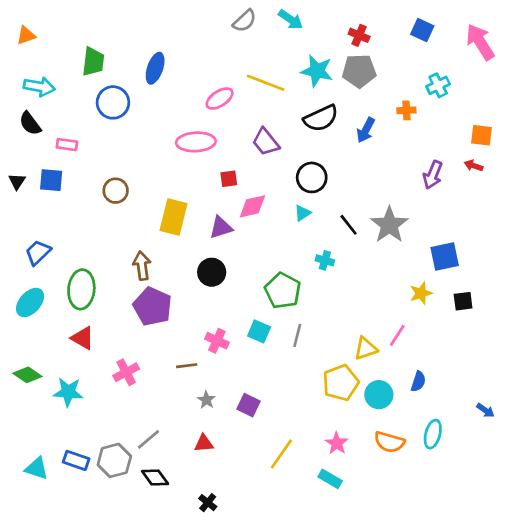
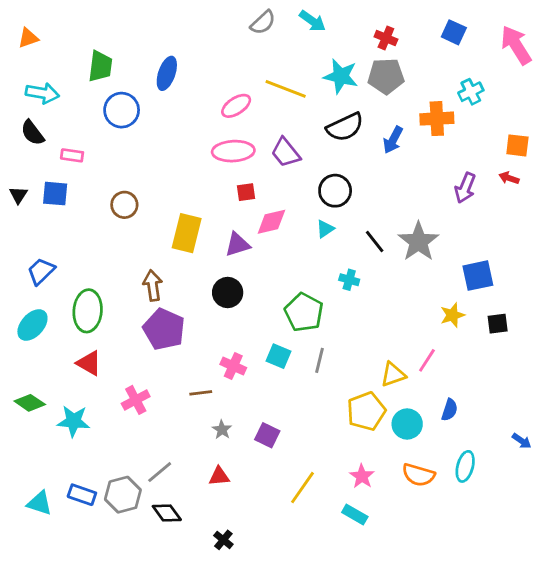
orange cross: (406, 110) -> (437, 119), size x1.6
pink ellipse: (196, 142) -> (233, 151), moved

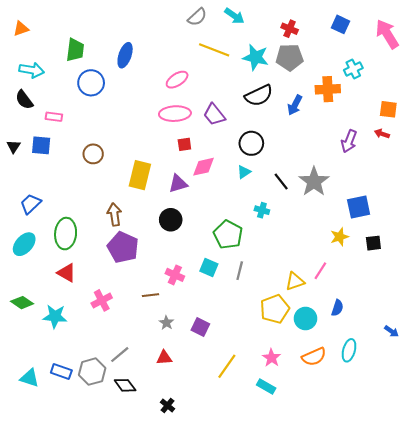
yellow line: (286, 89) -> (214, 50), moved
orange semicircle: (418, 475) -> (314, 357), turned -40

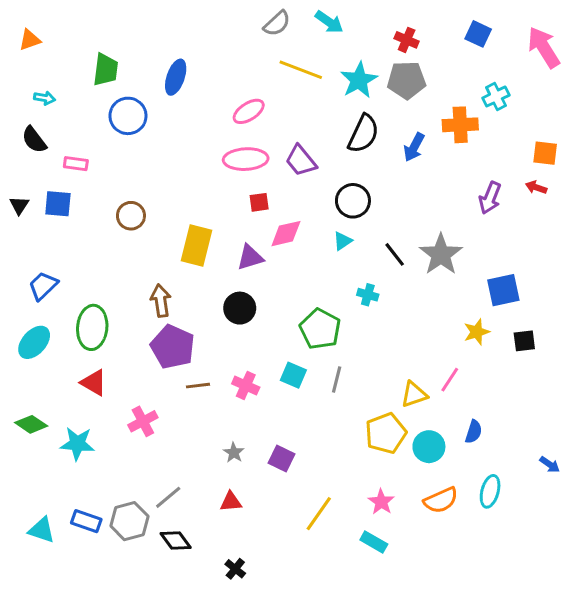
cyan star: (256, 57) -> (359, 80), turned 30
cyan arrow: (32, 70) -> (45, 98), size x0.6
black semicircle: (259, 96) -> (363, 134), turned -40
brown line: (150, 295) -> (198, 386), moved

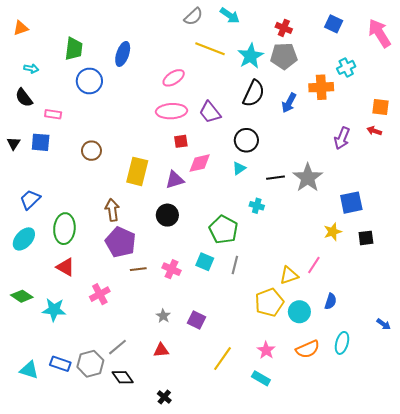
black line: (395, 254) -> (275, 178), turned -60

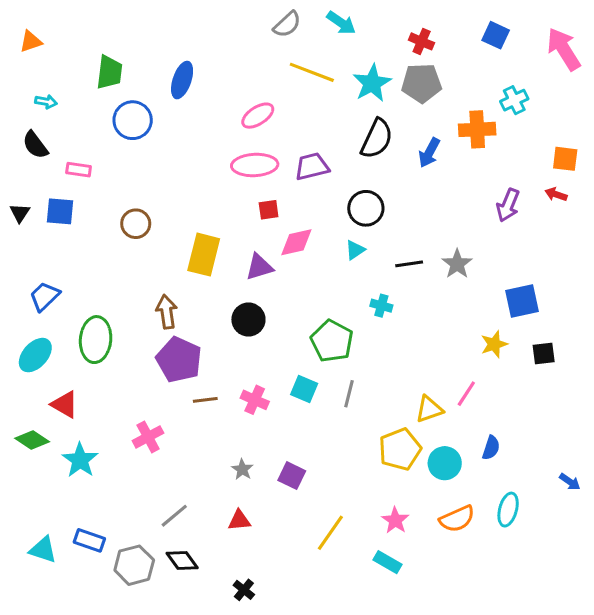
purple trapezoid: (210, 112) -> (312, 167), turned 115
gray star: (308, 178) -> (457, 264), size x0.7
red triangle: (65, 267) -> (65, 404), moved
cyan star: (54, 310) -> (80, 460), turned 30
gray hexagon: (90, 364) -> (134, 565), moved

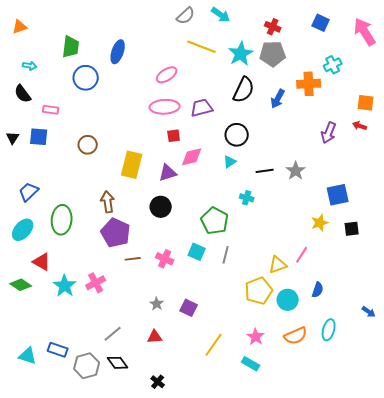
cyan star: (80, 460) -> (65, 286), moved

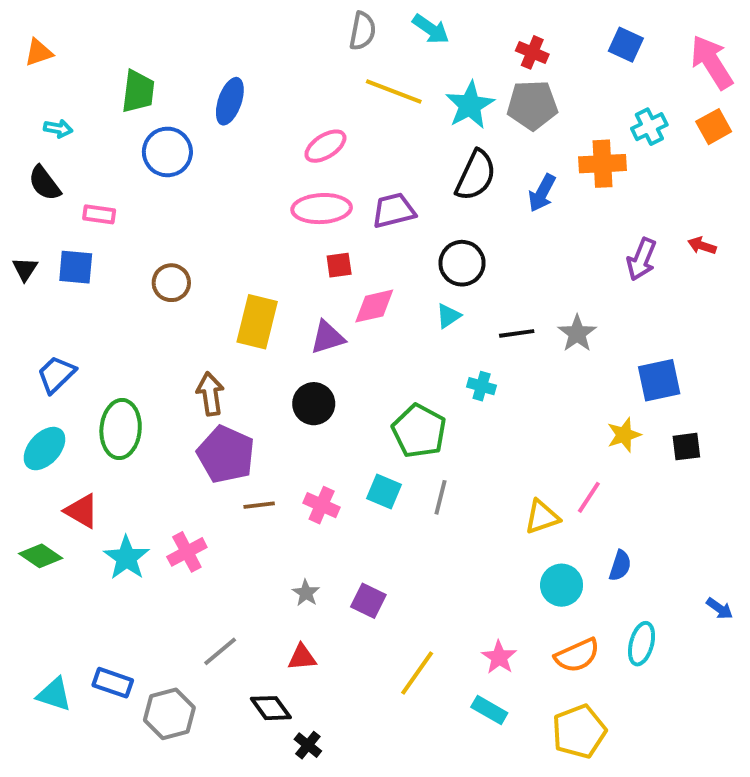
gray semicircle: (186, 16) -> (363, 31), turned -36
orange square: (366, 103) -> (714, 127), moved, turned -36
yellow pentagon: (259, 291) -> (579, 731), moved
black diamond: (118, 363) -> (271, 708), moved

